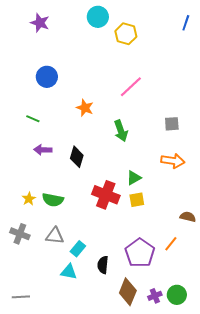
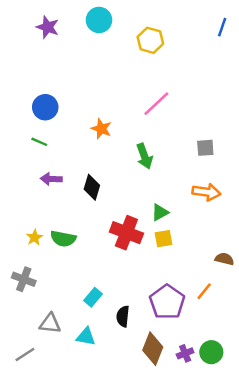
cyan circle: (98, 17) -> (99, 20), moved
blue circle: (47, 77) -> (45, 107), moved
gray triangle: (55, 236) -> (50, 323), moved
cyan triangle: (69, 272) -> (86, 337), moved
gray line: (21, 297) -> (25, 355), turned -30

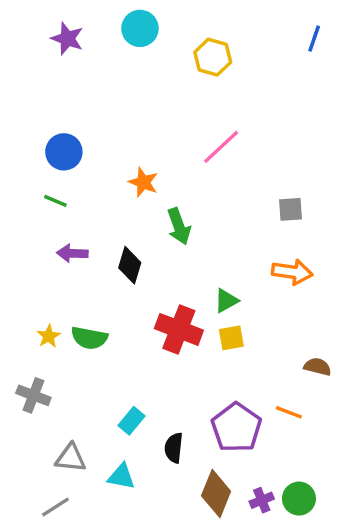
green arrow: (144, 156) -> (179, 226), moved
orange line: (204, 291) -> (289, 412), turned 72
gray line: (25, 355) -> (55, 507), moved

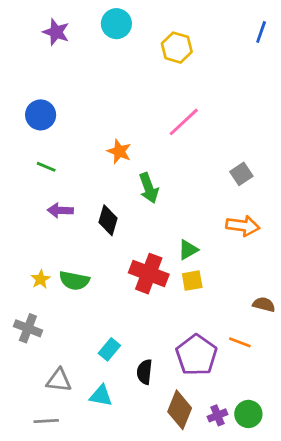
blue circle: (64, 152) -> (41, 115), moved
gray square: (290, 209) -> (241, 174), turned -30
gray line: (55, 507) -> (46, 421), turned 30

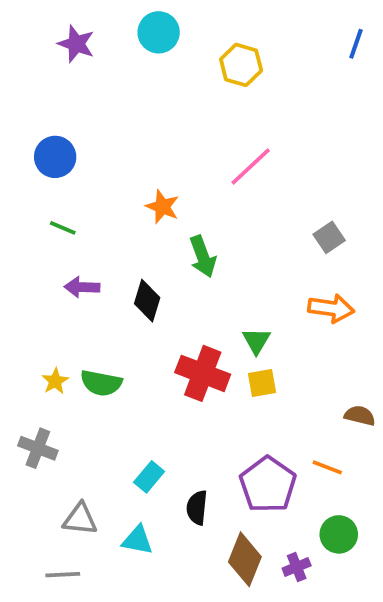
green triangle: (188, 250) -> (256, 341), turned -30
green circle: (248, 414) -> (339, 534), moved

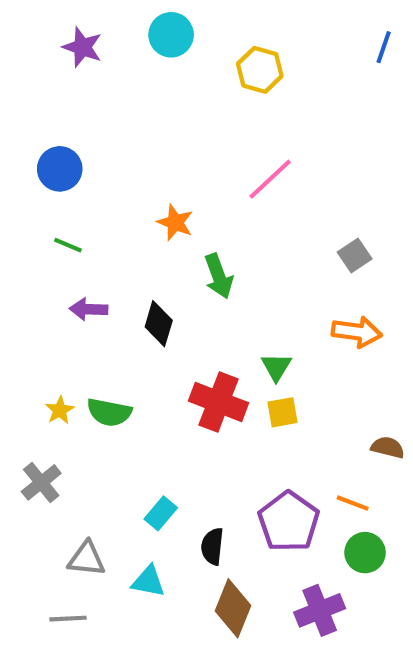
gray cross: (38, 448) -> (41, 482), turned 30
green circle: (339, 534) -> (365, 553), moved
brown diamond: (245, 559) -> (233, 608), moved
purple cross: (297, 567) -> (320, 610), size x1.6

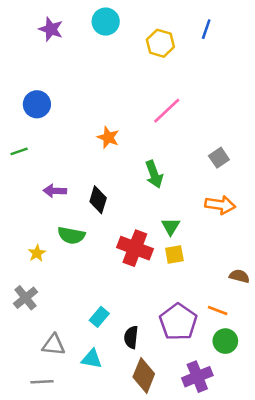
blue line: (384, 47) -> (206, 29), moved
green line: (68, 245) -> (19, 151), moved, turned -42
green arrow: (219, 276) -> (154, 174), moved
green semicircle: (109, 412) -> (71, 235), moved

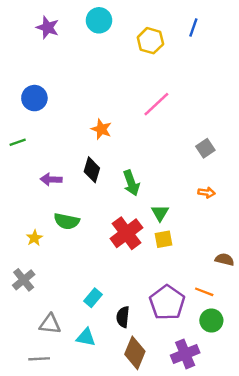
green arrow: (154, 174) -> (131, 183), moved
black diamond: (98, 200) -> (92, 170), moved
orange arrow: (220, 205) -> (207, 193), size x0.6
red cross: (135, 248) -> (126, 233), turned 32

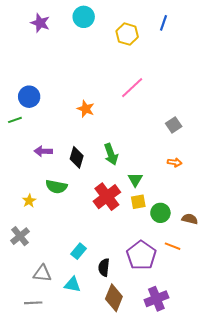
blue circle: (34, 98) -> (29, 97), moved
black diamond: (92, 170) -> (77, 157), moved
green circle: (211, 321) -> (160, 213), moved

